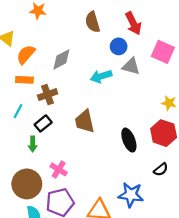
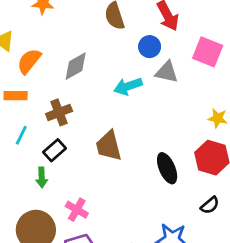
orange rectangle: (24, 80) -> (16, 96), moved

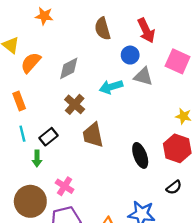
orange rectangle: (16, 96) -> (19, 101), moved, turned 66
brown cross: (59, 112) -> (75, 104), moved, turned -30
cyan line: (21, 135) -> (22, 134), moved, turned -42

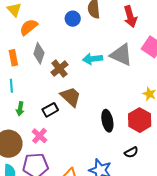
blue circle: (130, 55) -> (73, 19), moved
gray diamond: (69, 68) -> (39, 53), moved, turned -55
gray triangle: (143, 77) -> (121, 55), size x1.4
brown trapezoid: (93, 135) -> (71, 97), turned 135
black rectangle: (48, 137) -> (50, 110), moved

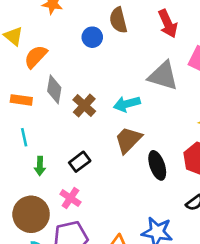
orange rectangle: (13, 58) -> (21, 100), turned -63
cyan arrow: (93, 59) -> (127, 104), moved
brown trapezoid: (71, 97) -> (128, 140), moved, turned -80

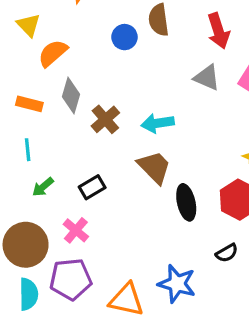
gray triangle: (163, 76) -> (207, 78), moved, size x0.7
brown trapezoid: (128, 140) -> (154, 167), turned 84
green arrow: (40, 166) -> (43, 187), turned 42

